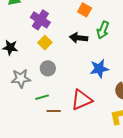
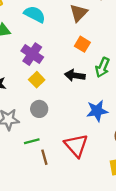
red triangle: (82, 100) -> (76, 145), turned -50
brown line: (54, 111) -> (44, 157), turned 72

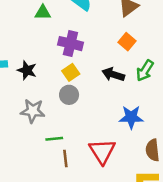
purple cross: (32, 54) -> (70, 44), turned -30
gray circle: (39, 109) -> (69, 95), moved

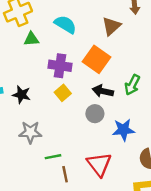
orange square: (127, 42) -> (97, 59), moved, size x1.6
gray circle: (69, 95) -> (95, 114), moved

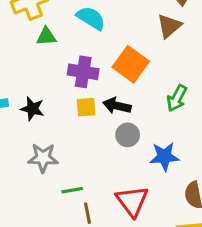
brown triangle: (111, 26) -> (169, 26), moved
black arrow: (103, 91) -> (117, 106), moved
yellow square: (63, 93) -> (86, 107), turned 35

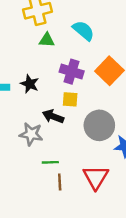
black arrow: (117, 106) -> (53, 116), moved
black star: (32, 109) -> (30, 84), moved
gray circle: (128, 135) -> (99, 125), size x1.6

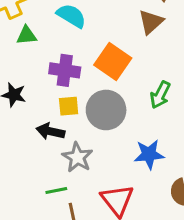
gray circle: (99, 125) -> (106, 110), moved
gray star: (31, 134) -> (77, 157), moved, turned 30

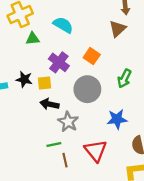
orange square: (113, 62) -> (92, 56), size x0.7
purple cross: (65, 70) -> (59, 62), turned 30
yellow square: (69, 106) -> (45, 83), moved

